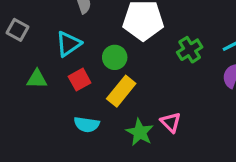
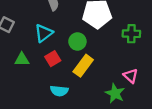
green cross: (190, 50) -> (131, 34), turned 36
pink triangle: (171, 122) -> (131, 76), moved
green star: (140, 132) -> (115, 93), moved

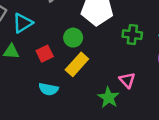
cyan triangle: (44, 33) -> (23, 23), moved

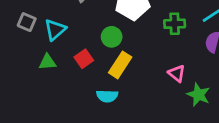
cyan semicircle: (48, 89) -> (107, 96), moved
green star: (109, 97) -> (199, 95), moved

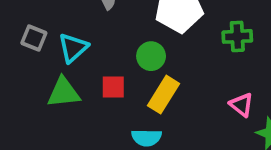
red square: (84, 59) -> (113, 87), turned 36
green triangle: (47, 62) -> (64, 92), size x1.4

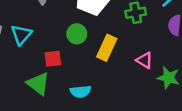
green triangle: (64, 92) -> (38, 84), moved, turned 50
yellow rectangle: (163, 95) -> (107, 48), moved

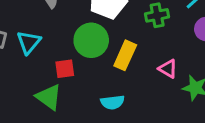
green circle: (77, 34) -> (91, 40), size x1.5
cyan semicircle: (80, 91) -> (112, 102), moved

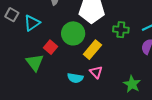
red square: (65, 69) -> (51, 47), turned 32
pink triangle: (168, 69) -> (96, 72), moved

